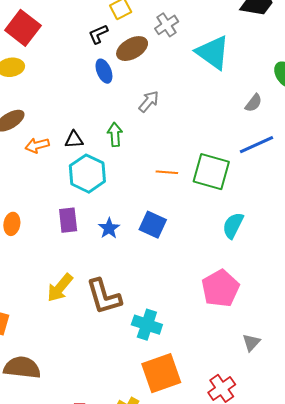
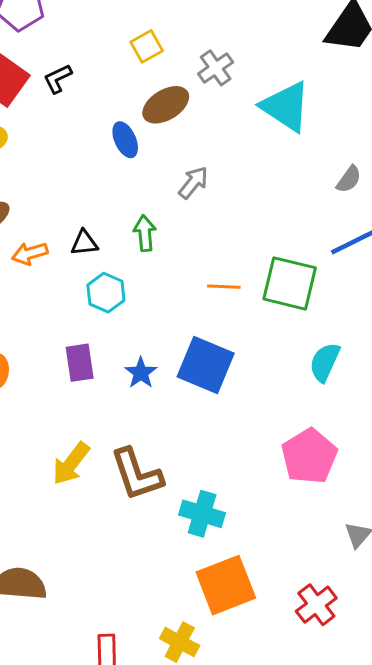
black L-shape: (98, 34) -> (58, 79), moved
cyan hexagon: (87, 174) -> (106, 293), size x0.7
blue square: (153, 225) -> (206, 365), size x1.4

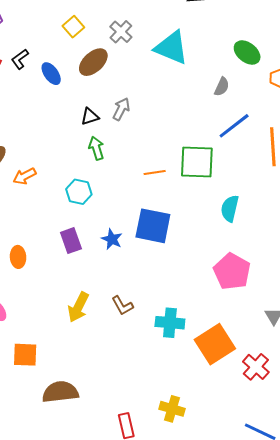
blue ellipse: (125, 140) -> (51, 74), moved
black triangle: (84, 243) -> (90, 117), moved
brown L-shape: (137, 474) -> (122, 306), size x0.6
orange square: (226, 585) -> (215, 344), moved

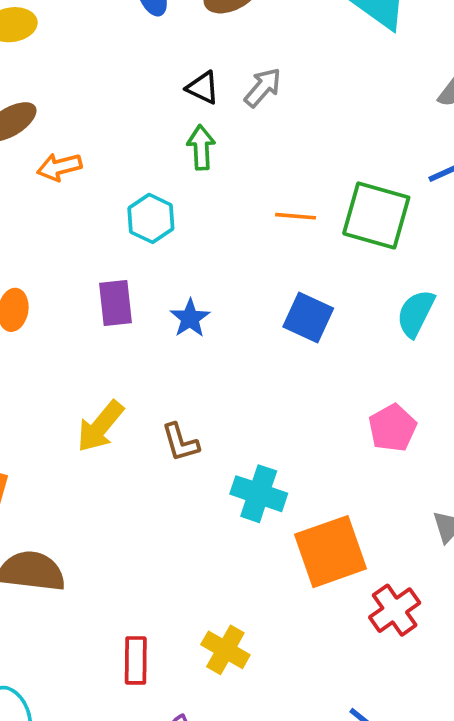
black triangle: (90, 117) -> (203, 88), turned 30
blue square: (153, 226) -> (308, 318), moved, size x0.7
pink pentagon: (232, 271) -> (393, 428), size x0.7

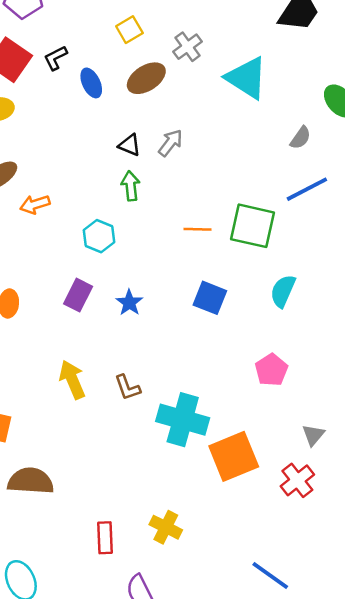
purple rectangle: (115, 303) -> (78, 295), turned 36
yellow arrow: (100, 426) -> (72, 380), turned 120
cyan cross: (259, 494) -> (183, 420), size x1.4
red cross: (395, 610) -> (297, 480), moved

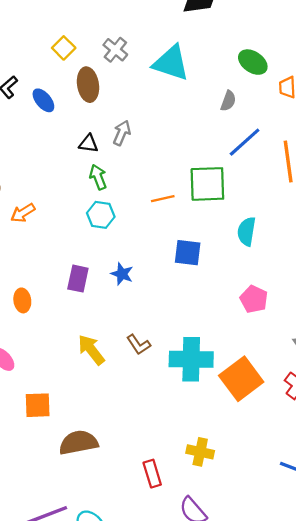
brown ellipse: (146, 78) -> (88, 85), turned -52
cyan hexagon: (99, 236) -> (101, 215), moved

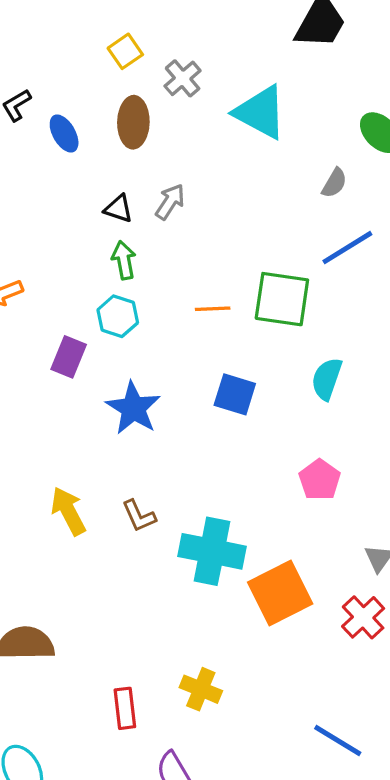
yellow square: (64, 48) -> (125, 51), moved
blue star: (122, 274) -> (133, 408), size x1.6
purple rectangle: (78, 279) -> (69, 357), moved

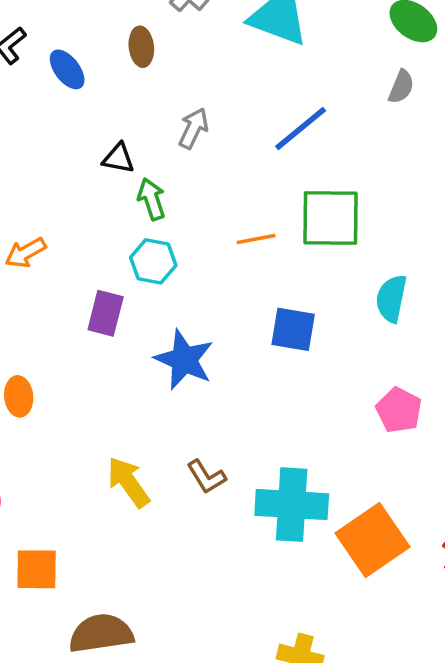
brown ellipse: (133, 122) -> (141, 47), size x0.7
gray semicircle: (334, 183) -> (401, 87), moved
black triangle: (119, 209) -> (118, 158), moved
blue line: (347, 248) -> (301, 129), moved

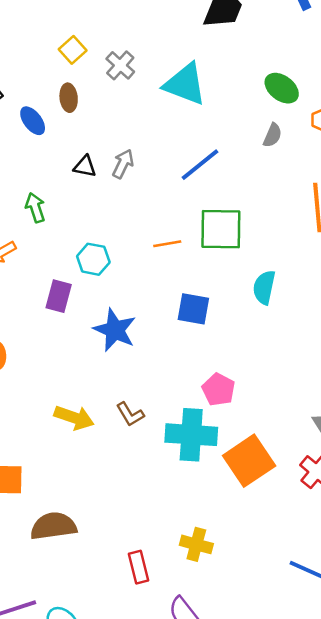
brown ellipse: (141, 47) -> (69, 98), moved
black triangle: (118, 158) -> (85, 166), moved
green arrow: (152, 199) -> (35, 208), moved
pink pentagon: (399, 410) -> (218, 390), moved
yellow arrow: (128, 482) -> (74, 418), turned 144

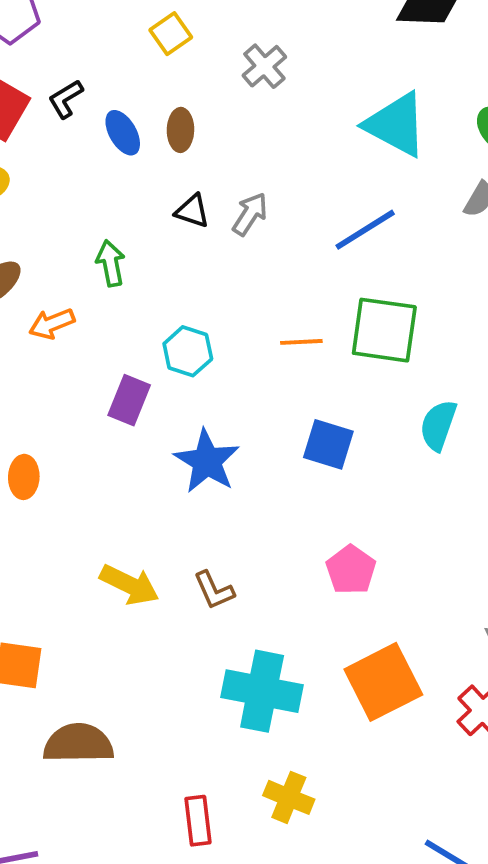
yellow square: (73, 50) -> (171, 34), moved
cyan triangle: (185, 84) -> (396, 124), moved
brown ellipse: (69, 98) -> (180, 130), moved
cyan cross: (191, 435) -> (262, 691), moved

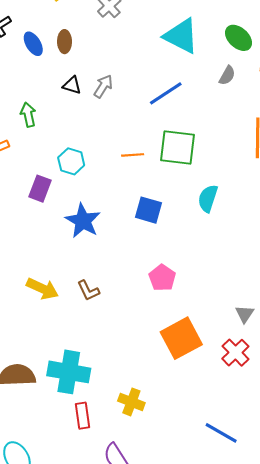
cyan cross: (262, 691) -> (69, 372), moved

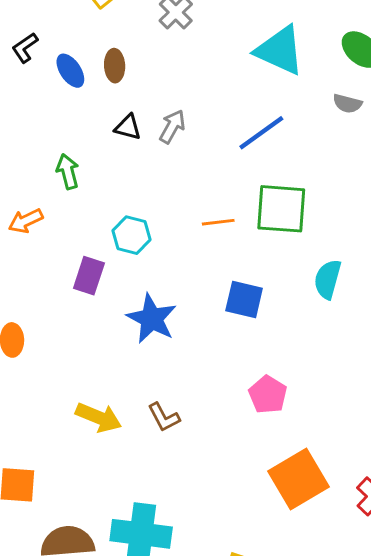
gray semicircle: (227, 75) -> (347, 103), turned 78

